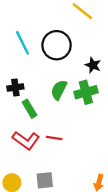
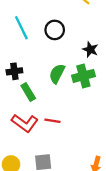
black circle: (57, 45) -> (55, 30), size x0.7

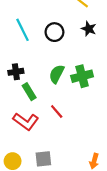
black star: (90, 49) -> (89, 29), moved
red line: (52, 121) -> (57, 111), moved, turned 40

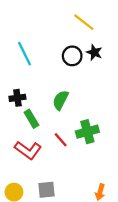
black circle: (54, 32) -> (72, 56), moved
green cross: (82, 76) -> (87, 132), moved

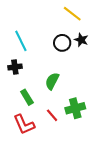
black cross: (17, 98) -> (15, 67), moved
red L-shape: (28, 150) -> (24, 124), turned 30

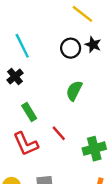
black cross: (15, 67) -> (15, 77), turned -32
green semicircle: (52, 81) -> (74, 91), moved
green cross: (75, 108) -> (94, 149), moved

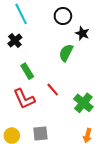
black star: (93, 45) -> (82, 33), moved
green cross: (94, 149) -> (83, 103), turned -36

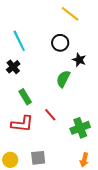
red L-shape: (24, 99) -> (22, 124), turned -60
green cross: (83, 103) -> (80, 128), turned 30

